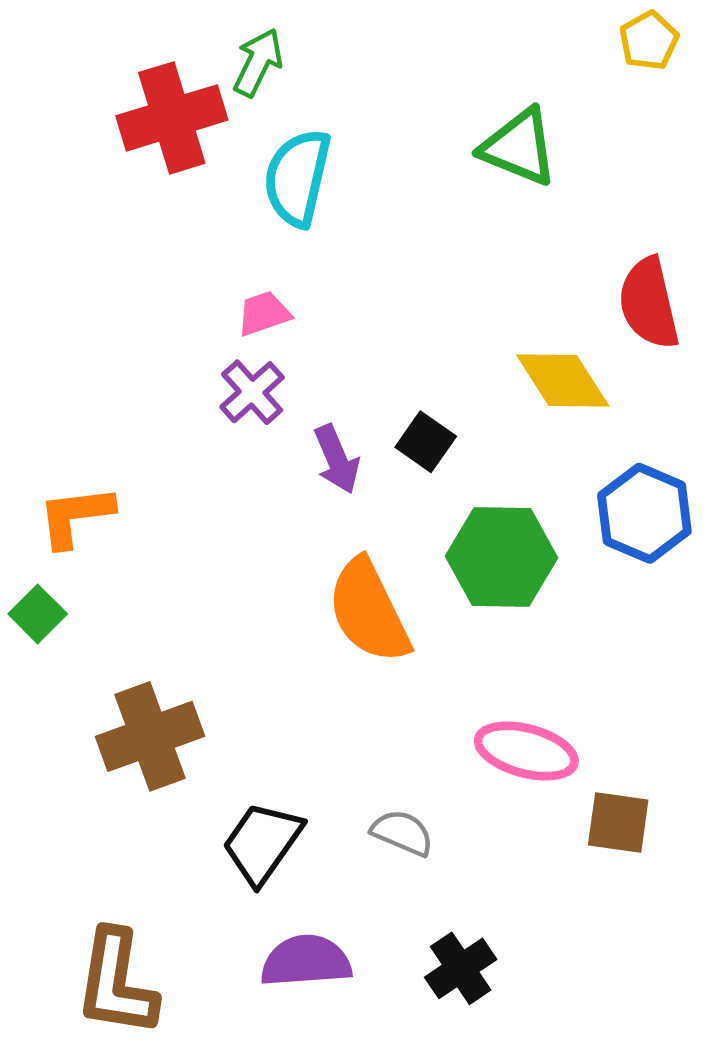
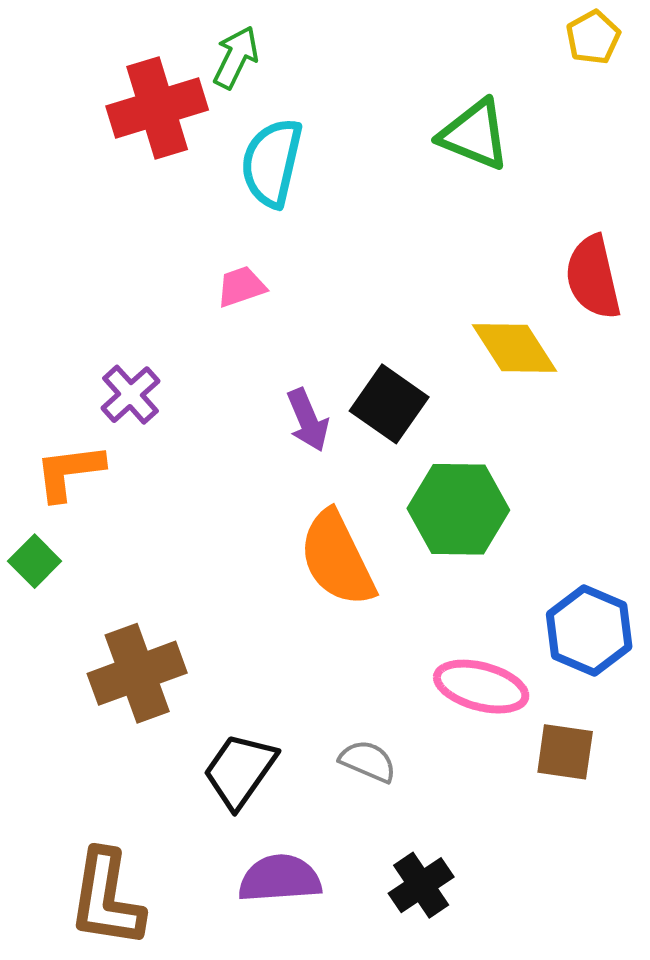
purple cross: (252, 392) -> (130, 395), moved
black square: (426, 442) -> (389, 404), size x1.4
blue hexagon: (644, 513) -> (589, 631), moved

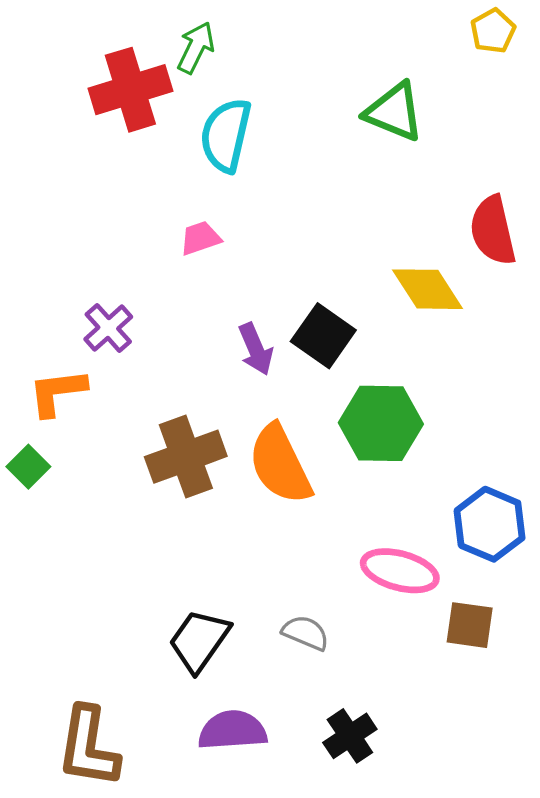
brown cross: (137, 673) -> (186, 457), moved

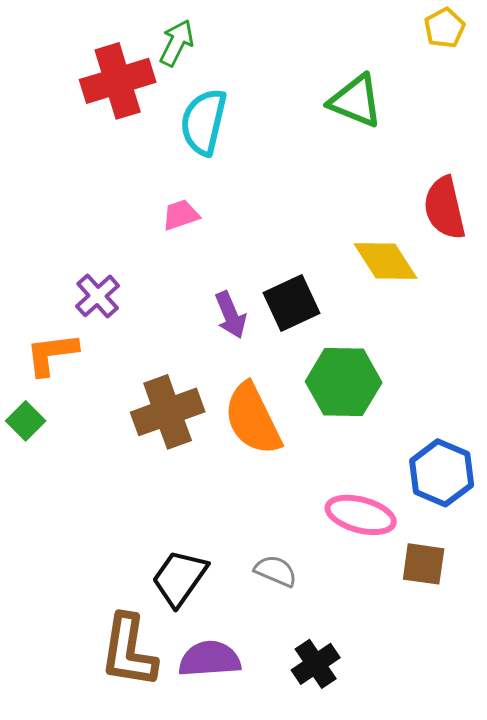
black square: (323, 336) -> (292, 303), turned 30
brown L-shape: (88, 747) -> (129, 651), moved

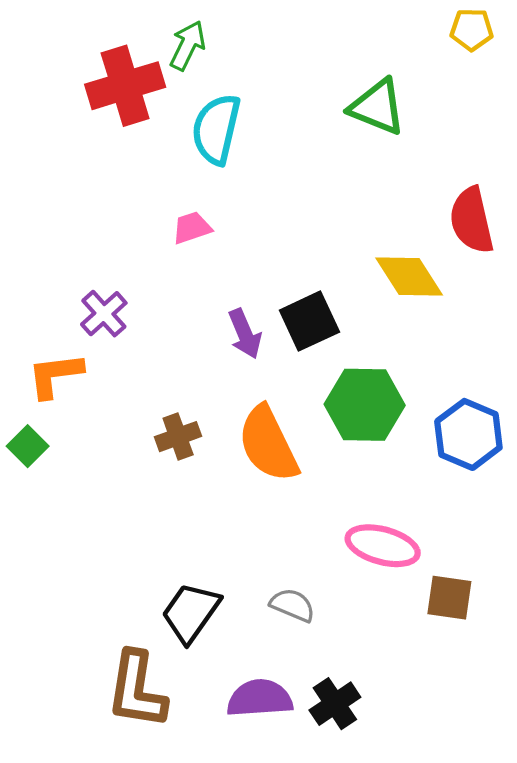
yellow pentagon: (445, 28) -> (472, 30), turned 30
brown cross: (168, 412) -> (178, 437), size x0.6
blue hexagon: (442, 473) -> (468, 434), moved
purple semicircle: (210, 659) -> (260, 698), moved

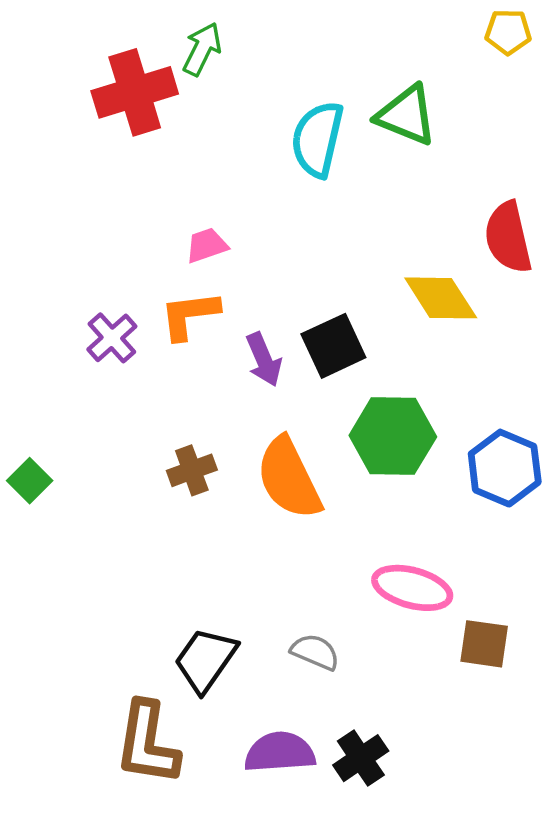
cyan semicircle: (216, 129) -> (317, 139), moved
orange L-shape: (55, 375) -> (190, 315), moved

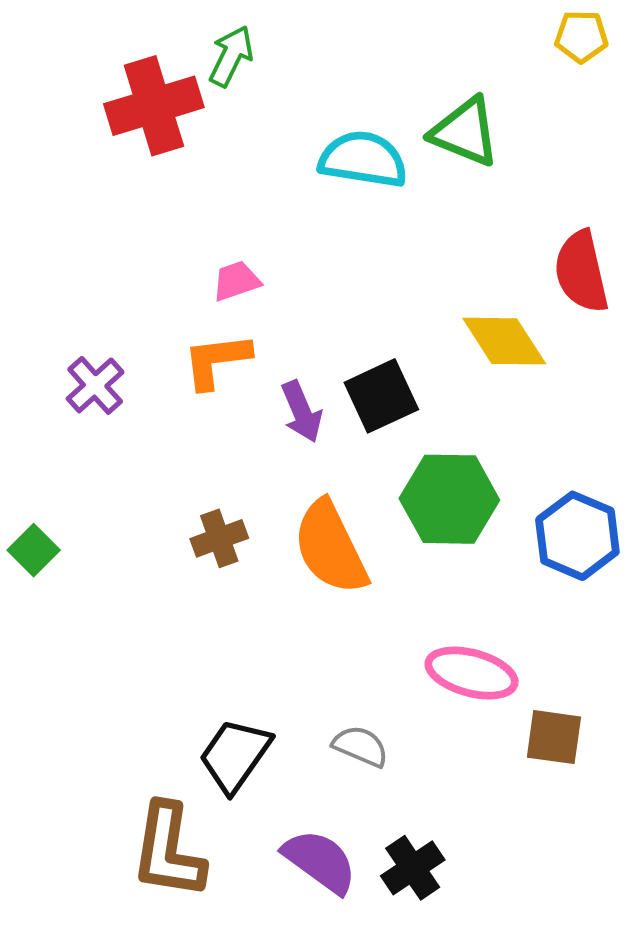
cyan semicircle: (317, 139) -> (363, 159), turned 86
purple cross: (112, 338) -> (95, 385), moved
purple semicircle: (280, 752) -> (320, 861), turned 40

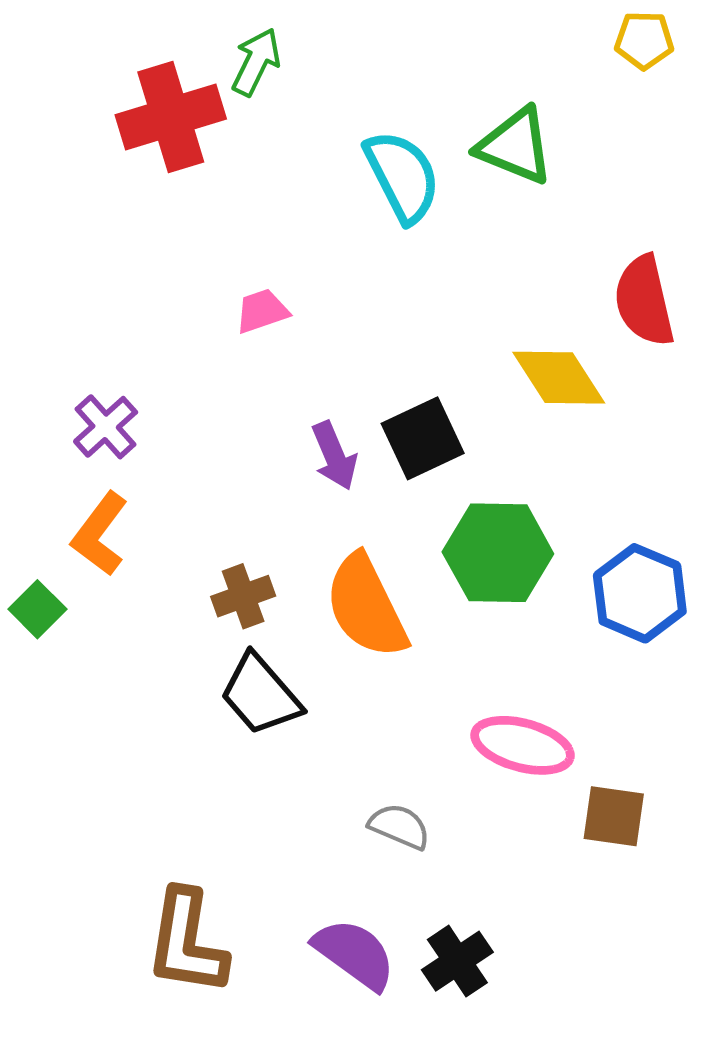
cyan semicircle: (363, 159) -> (402, 176), turned 54
orange L-shape: (217, 361) -> (100, 534), moved, turned -46
black trapezoid: (235, 755) -> (260, 695), moved, turned -76

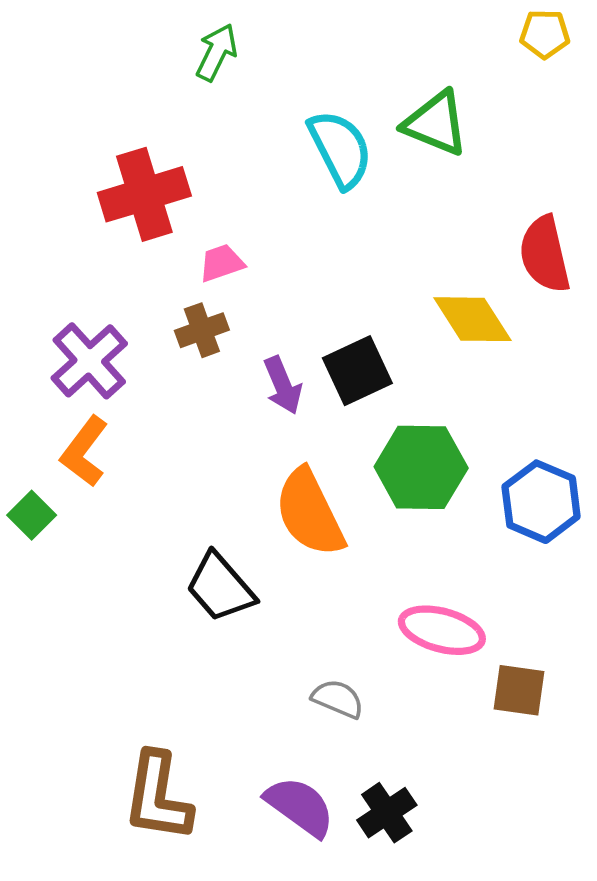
red cross: (171, 117) -> (144, 194), moved
purple cross: (106, 427) -> (89, 361), size x1.4
brown cross: (243, 596) -> (202, 330), moved

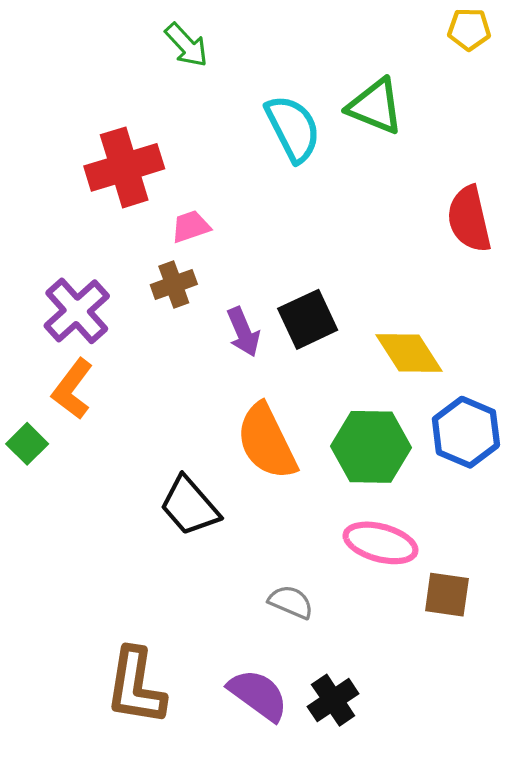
green arrow: (217, 52) -> (186, 45), turned 111
yellow diamond: (472, 319) -> (409, 353), moved
green hexagon: (421, 467) -> (371, 447), moved

